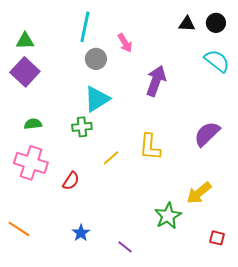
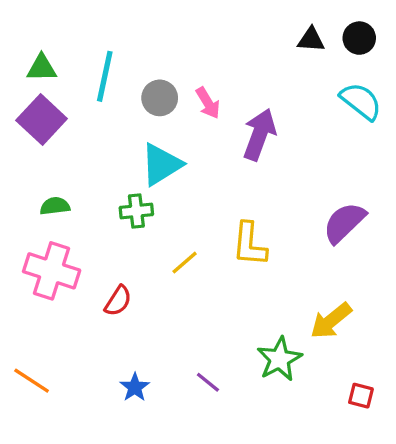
cyan line: (85, 27) -> (105, 76), moved
pink arrow: (125, 43) -> (208, 103), moved
purple line: (125, 247) -> (208, 382), moved

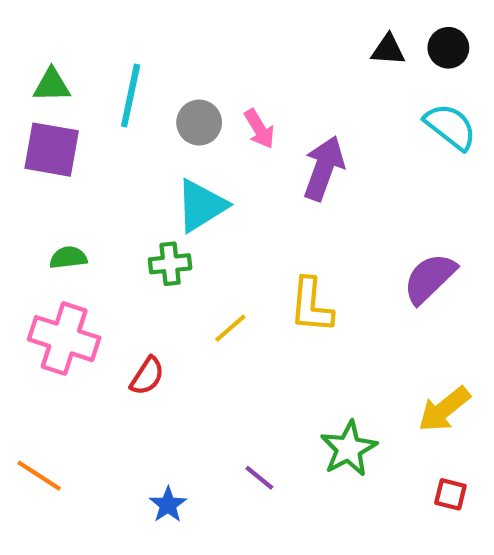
purple square: (42, 120) -> (52, 150), turned -33
yellow arrow: (331, 321) -> (444, 409), moved
blue star: (135, 387) -> (168, 505), moved

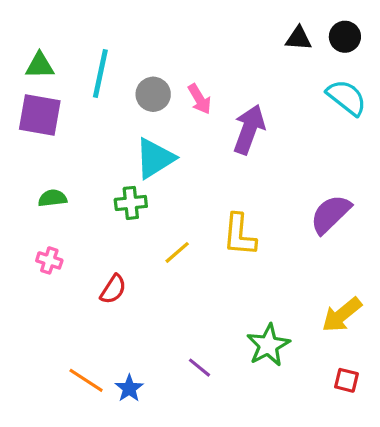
pink cross: (64, 339) -> (49, 260), size x0.5
orange line: (39, 476) -> (86, 380), moved

